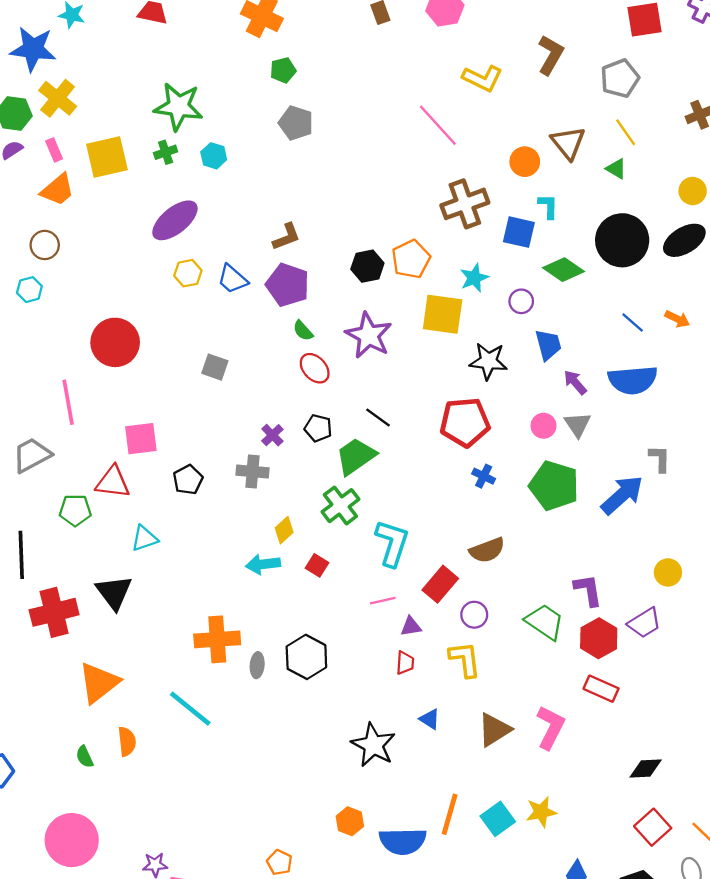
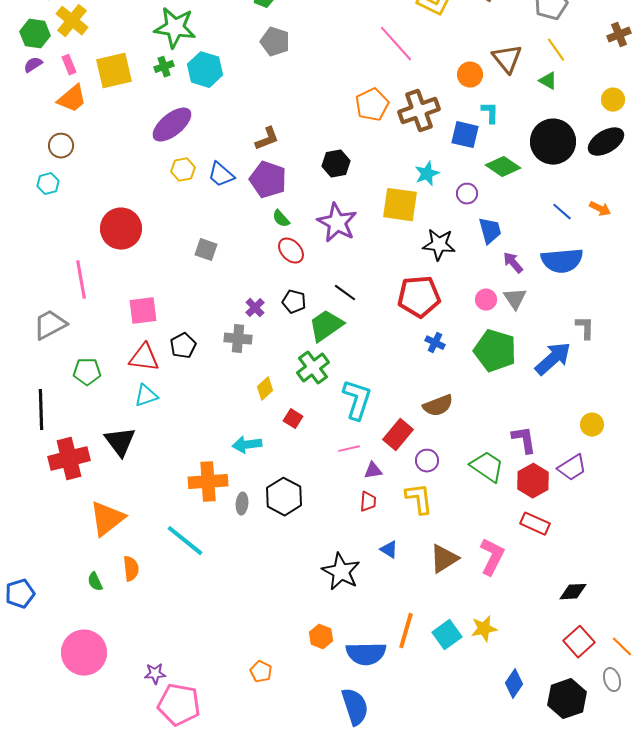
cyan hexagon: (214, 156) -> (205, 70), size x1.6
orange pentagon: (411, 259) -> (372, 105), moved
red triangle: (113, 482) -> (144, 358), moved
cyan arrow: (263, 564) -> (247, 445), moved

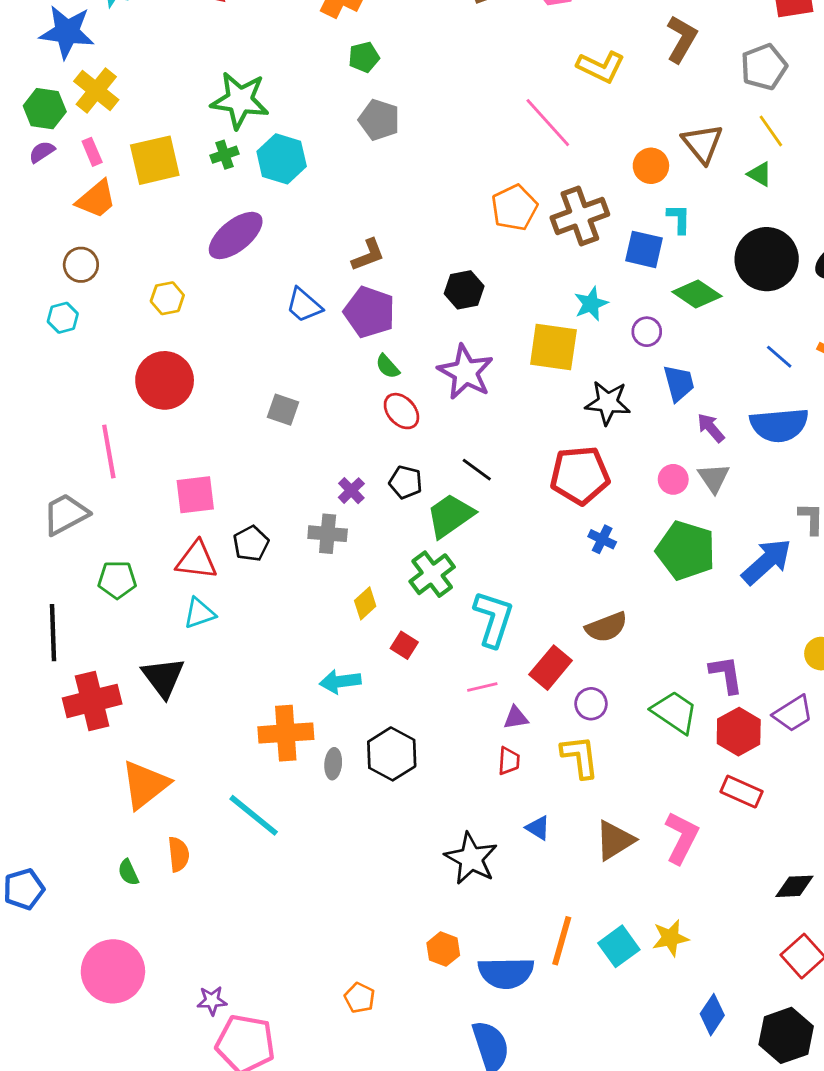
yellow hexagon: (183, 170) -> (167, 298), moved

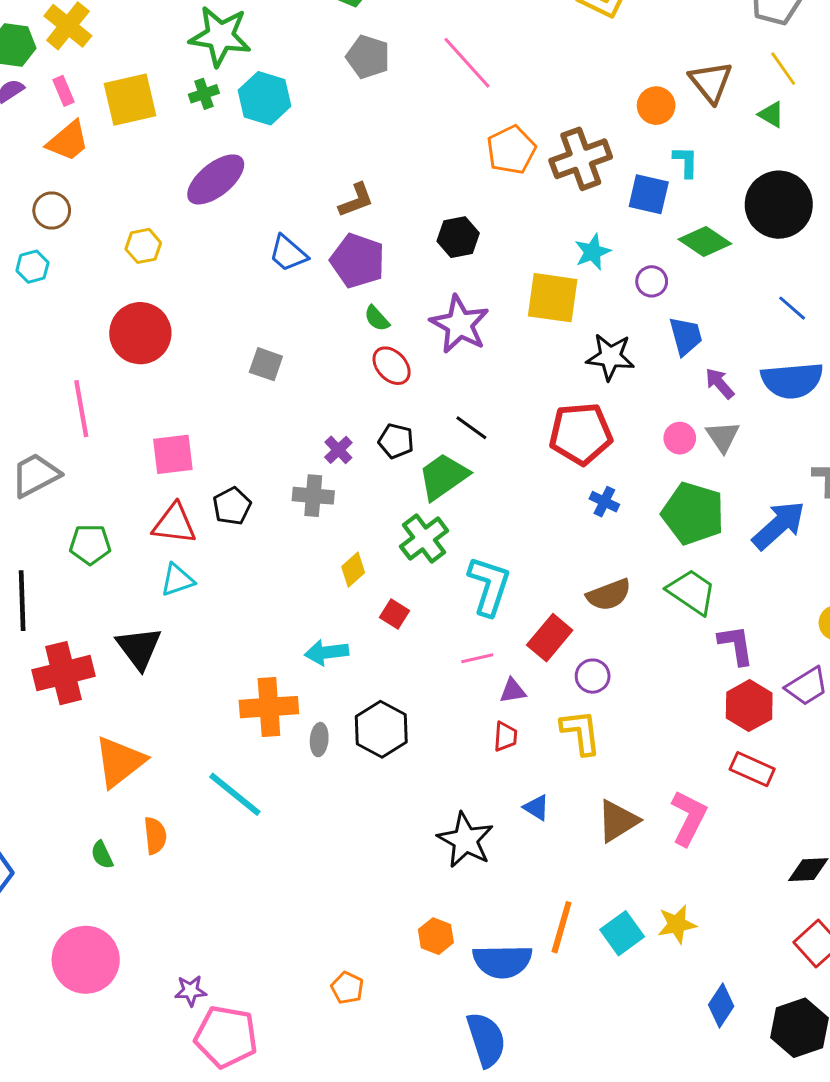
pink line: (548, 123) -> (467, 63), moved
green trapezoid: (675, 712) -> (692, 592), moved

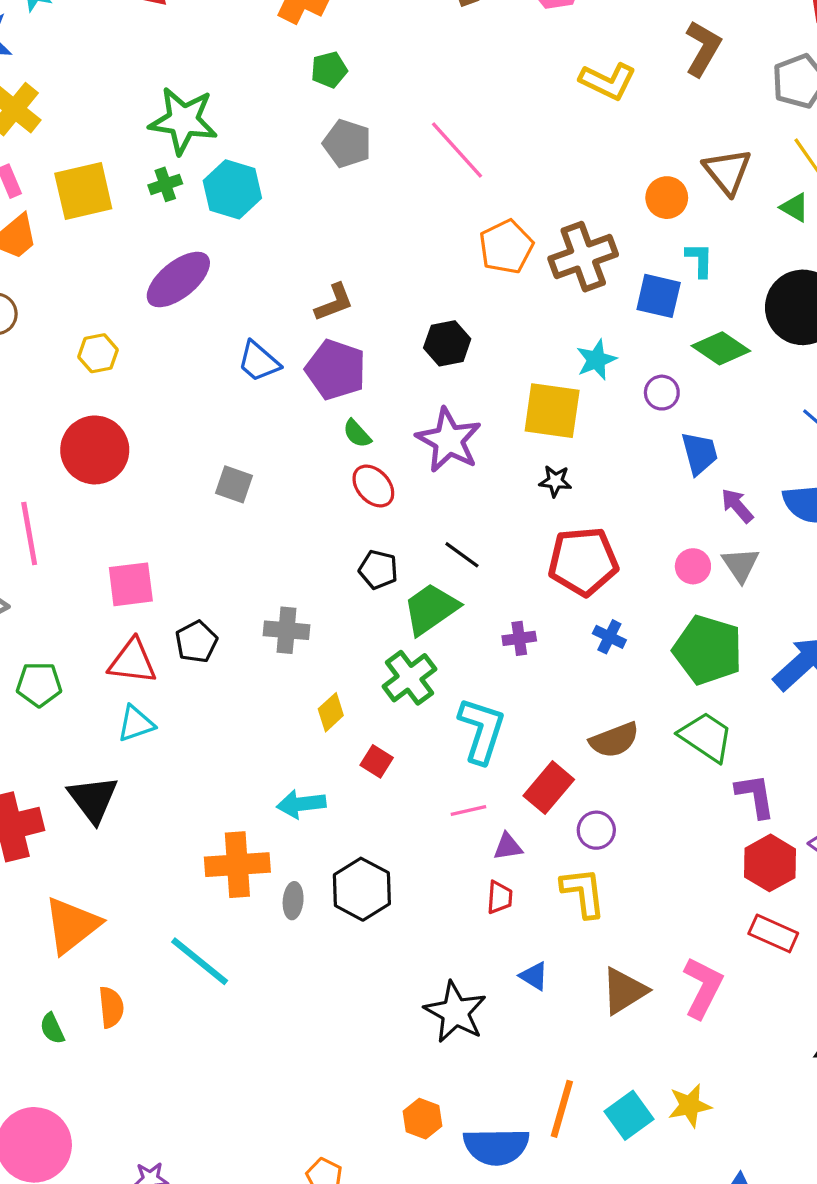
black star: (610, 357) -> (555, 481), moved, size x0.6
purple cross: (338, 450) -> (519, 638), moved, turned 36

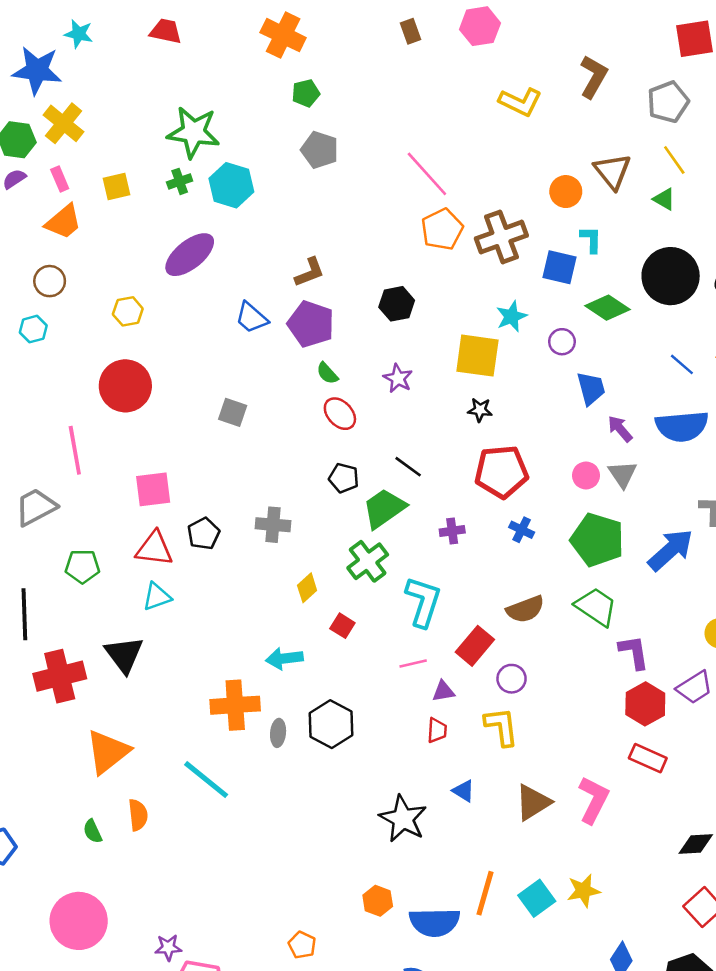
pink line: (457, 150) -> (427, 174), moved
yellow square: (83, 191) -> (117, 186), size x0.6
purple star: (449, 440) -> (398, 378), size x0.6

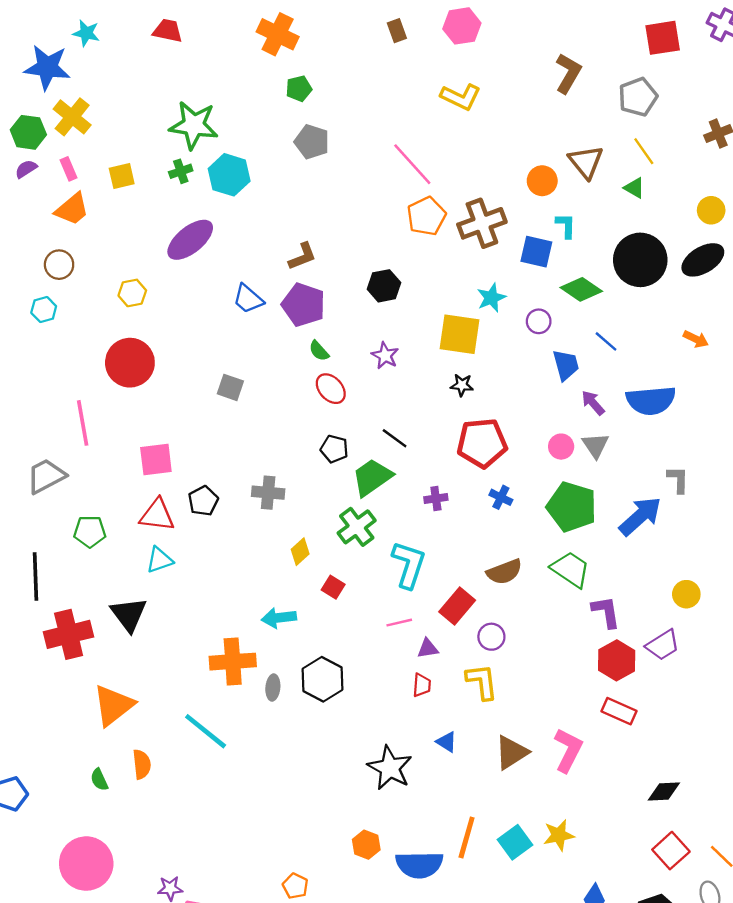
yellow L-shape: (520, 102) -> (461, 97), moved
blue line: (682, 364) -> (606, 341), moved

